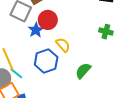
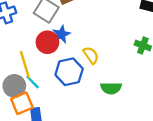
red circle: (48, 20) -> (47, 42), moved
green semicircle: (83, 71) -> (111, 88), turned -138

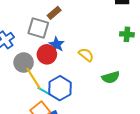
blue hexagon: (69, 72) -> (60, 88), moved
gray circle: (14, 86) -> (24, 63), moved

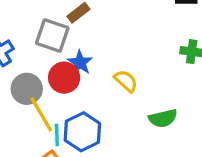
cyan line: (44, 91) -> (57, 135), turned 56

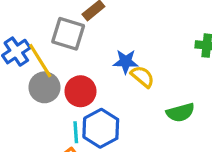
blue star: (80, 63) -> (126, 62), moved, turned -30
red circle: (64, 78) -> (80, 91), moved
yellow line: (41, 114) -> (40, 61), moved

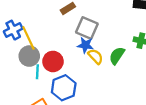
gray square: (68, 34) -> (87, 28), moved
green semicircle: (180, 112) -> (117, 56), moved, turned 132
cyan line: (76, 132) -> (37, 72), moved

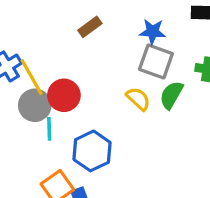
gray square: (87, 28) -> (156, 61), moved
blue star: (85, 45) -> (153, 32), moved
red circle: (53, 61) -> (64, 95), moved

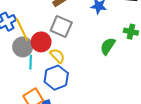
gray square: (156, 61) -> (61, 26), moved
yellow semicircle: (138, 99) -> (57, 56), moved

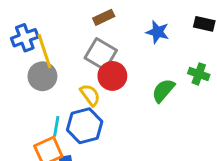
red circle: (41, 42) -> (112, 76), moved
cyan line: (31, 62) -> (56, 126), moved

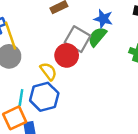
gray square: (101, 54) -> (78, 39), moved
green semicircle: (163, 90) -> (97, 37), moved

